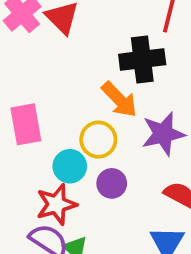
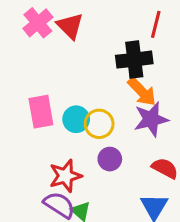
orange arrow: (119, 100) -> (142, 92), moved
cyan circle: (70, 166) -> (76, 119), moved

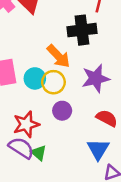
orange arrow: (142, 92) -> (58, 56), moved

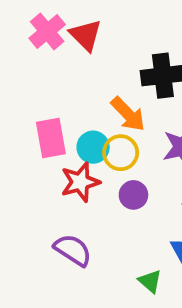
red star: (26, 124) -> (80, 182), moved
green triangle: (39, 153) -> (150, 281), moved

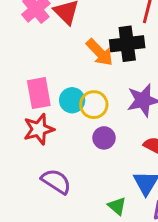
orange arrow: (128, 114) -> (100, 52), moved
red star: (80, 182) -> (39, 129), moved

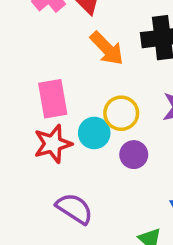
orange arrow: (100, 52) -> (107, 48), moved
cyan circle: (72, 100) -> (94, 133), moved

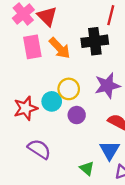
pink rectangle: (53, 99) -> (32, 47), moved

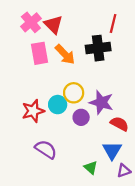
purple star: (107, 86) -> (101, 102), moved, turned 30

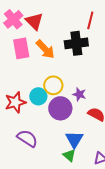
purple star: (101, 102) -> (79, 94), size x0.6
purple circle: (81, 117) -> (60, 108), size x1.5
blue triangle: (112, 150) -> (74, 139), moved

